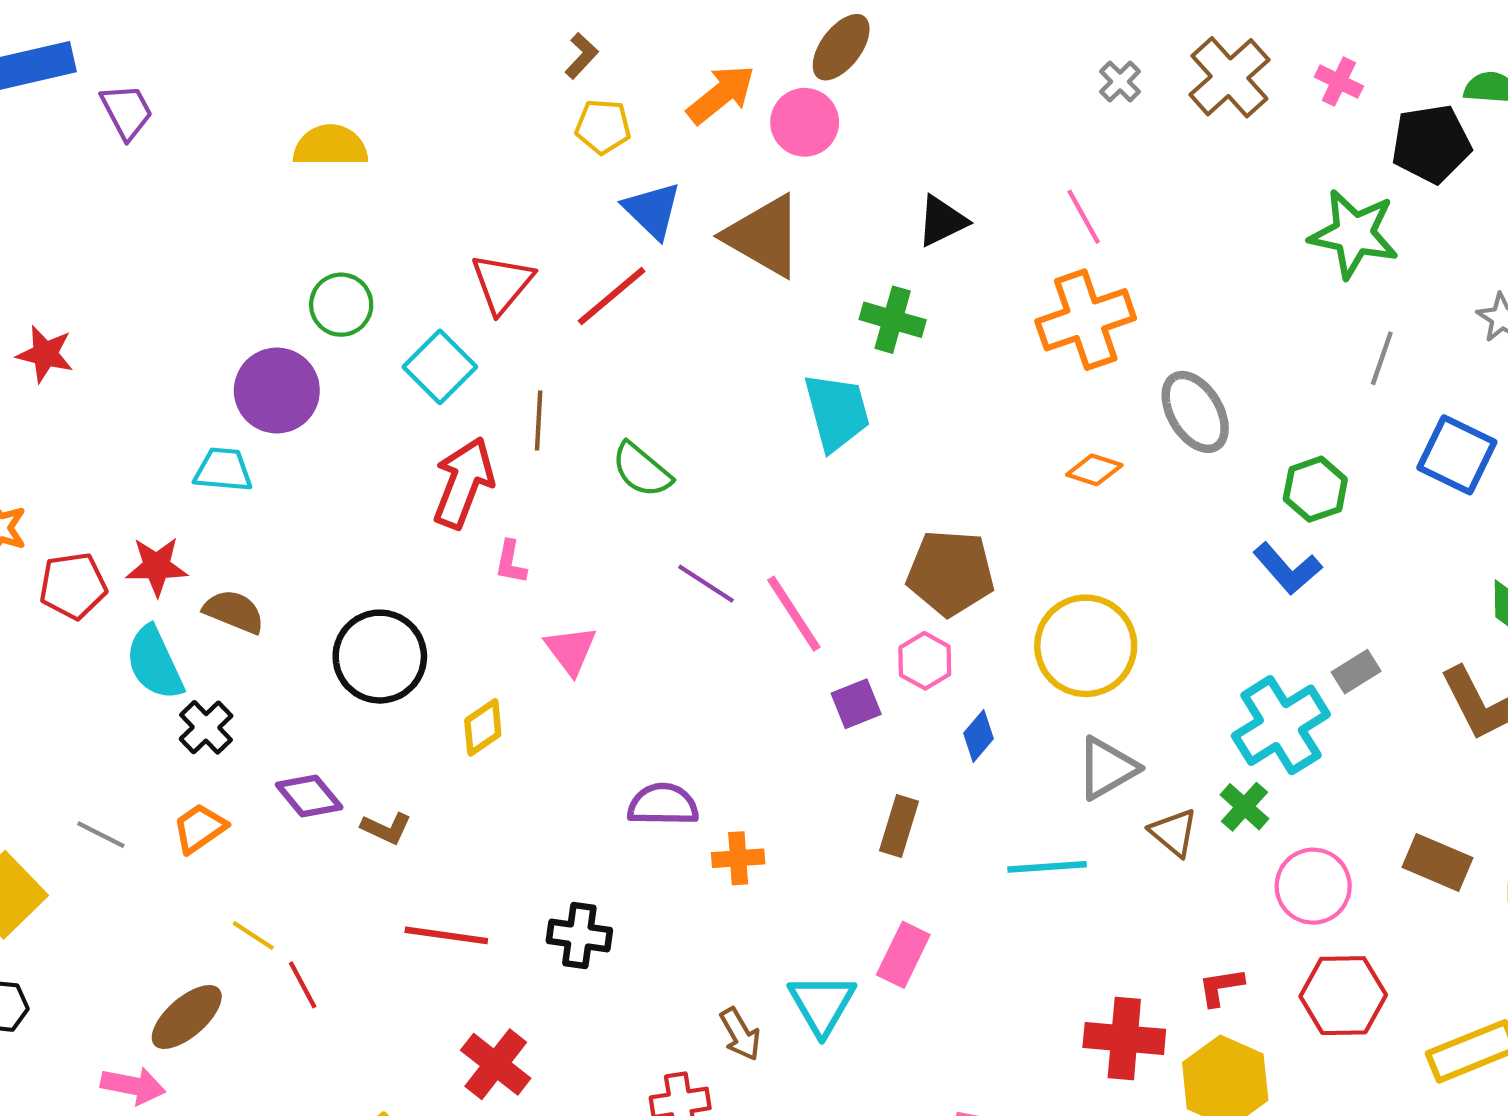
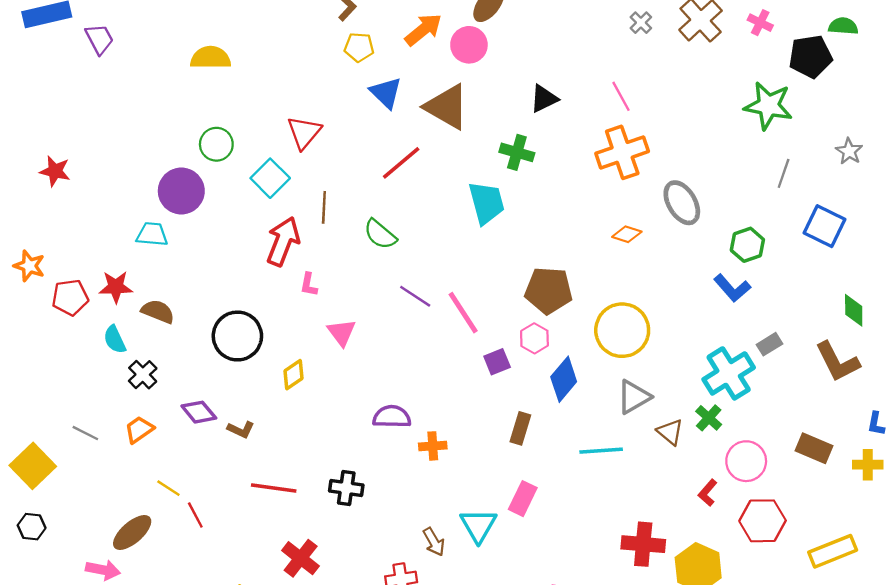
red line: (612, 296) -> (401, 163), moved
cyan semicircle: (155, 663) -> (115, 340), size x0.7
blue diamond: (978, 736) -> (564, 379), size x1.6
red L-shape: (1221, 987) -> (708, 493), moved, turned -40

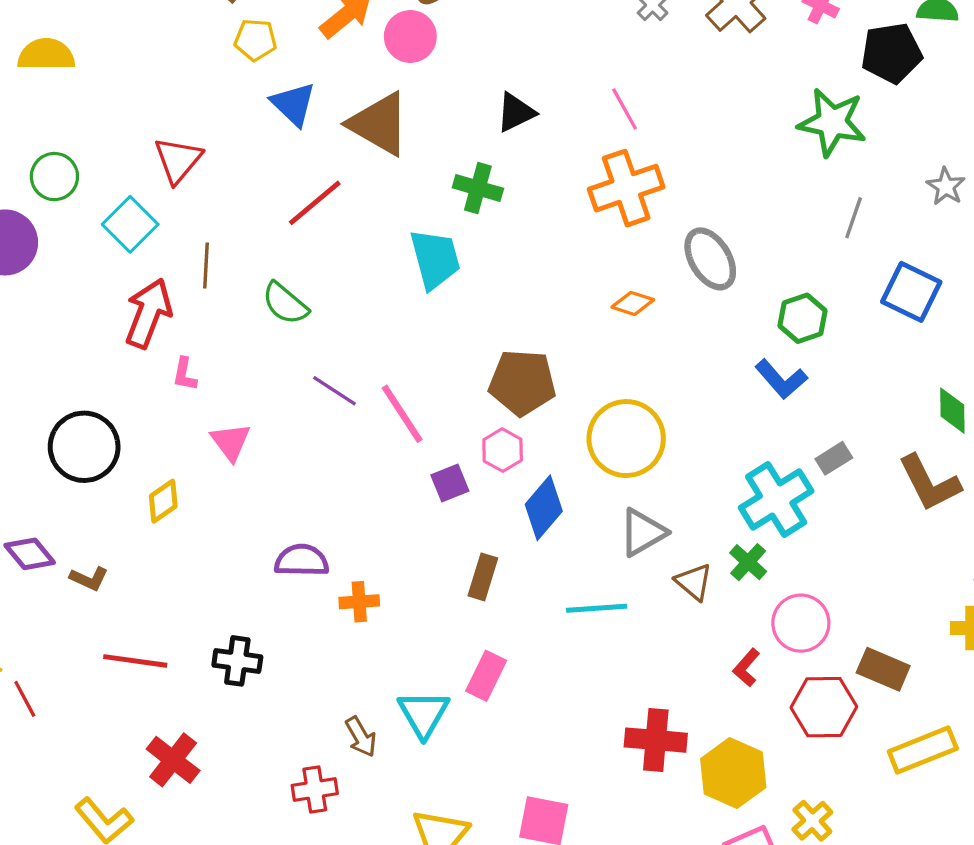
brown rectangle: (814, 448) -> (883, 669), moved

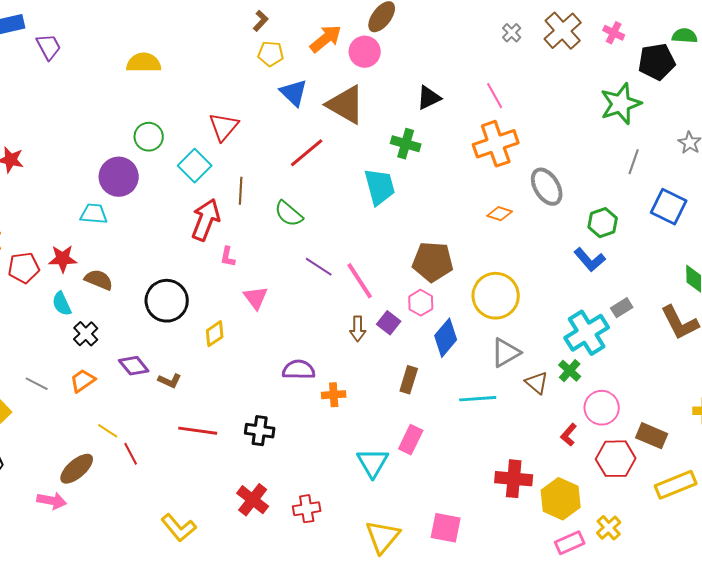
green star: (832, 122) -> (621, 104), turned -30
purple square: (450, 483) -> (389, 323), turned -30
brown arrow: (361, 737) -> (358, 329), moved, turned 30
red cross: (173, 760) -> (253, 500), moved

